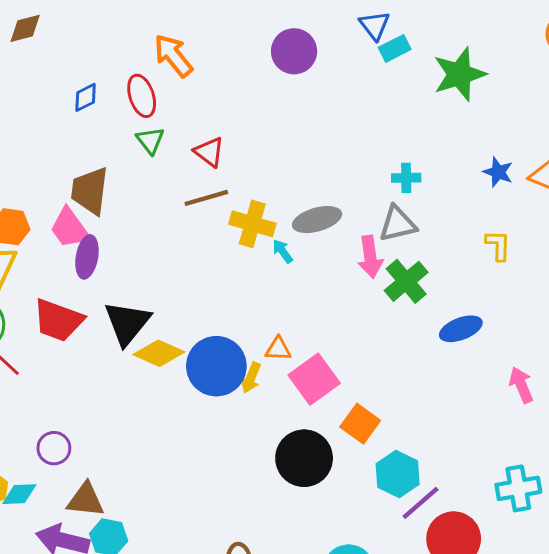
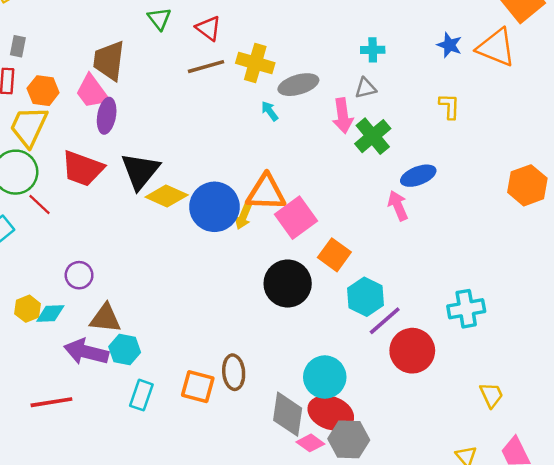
yellow cross: (252, 224) -> (255, 63), moved
gray triangle: (398, 224) -> (366, 88), size x0.7
orange triangle: (278, 349) -> (266, 192), size x1.8
pink arrow: (521, 385) -> (398, 206), moved

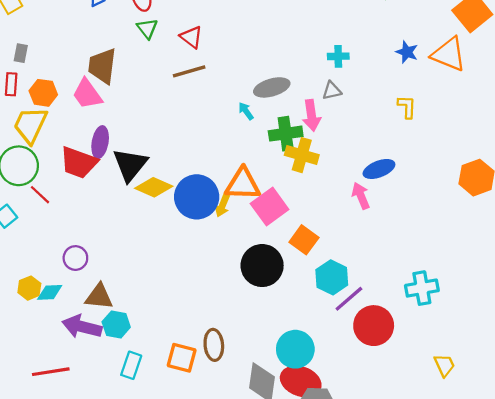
yellow cross: (255, 63) -> (302, 155), moved
purple ellipse: (107, 116) -> (100, 142), moved
green cross: (373, 136) -> (286, 134), moved, turned 32

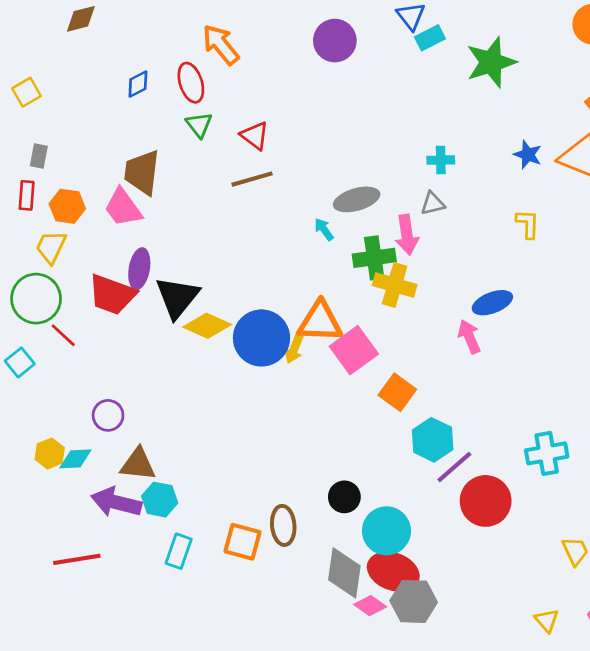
yellow trapezoid: (30, 125) -> (51, 247), size x0.7
black circle: (262, 266) -> (344, 497), moved, size x0.6

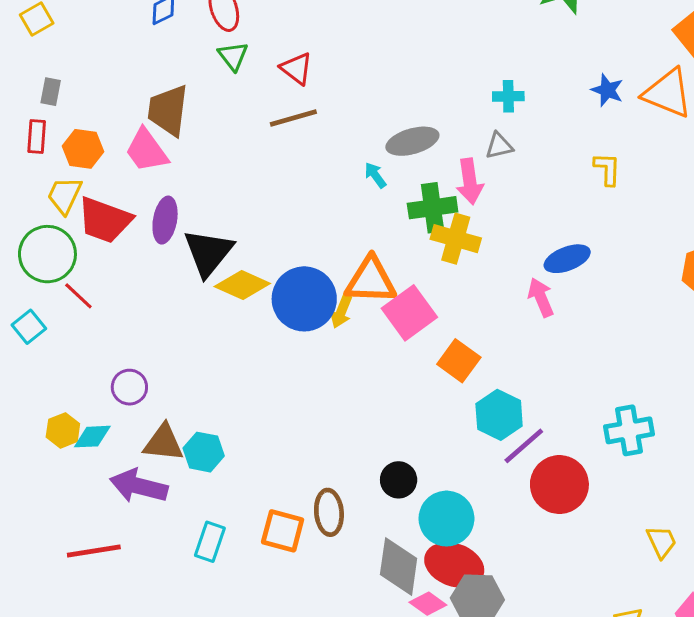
red trapezoid: (112, 295) -> (105, 220), moved
cyan hexagon: (160, 500) -> (204, 452), moved

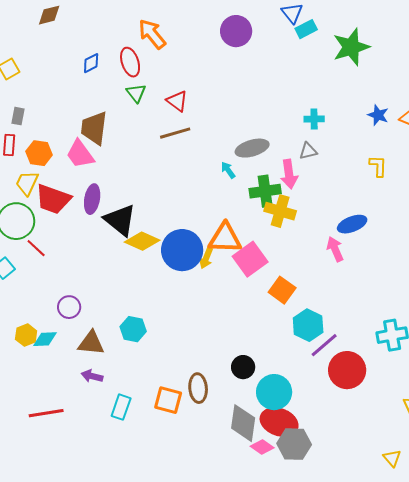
black triangle: (208, 253) -> (120, 220), turned -30
cyan hexagon: (204, 452) -> (133, 329), moved
purple arrow: (139, 486) -> (92, 376), moved, size x0.6

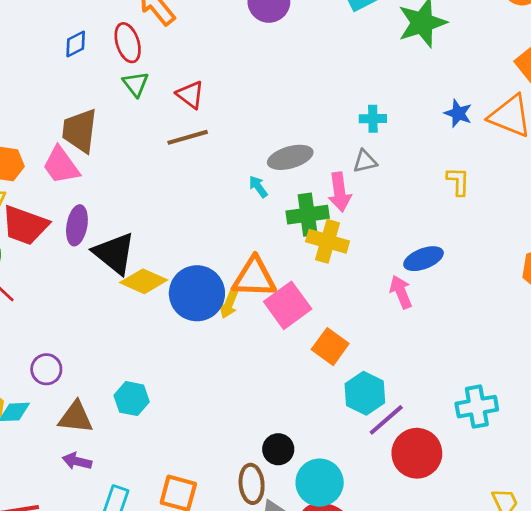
brown ellipse: (198, 388) -> (252, 484), moved

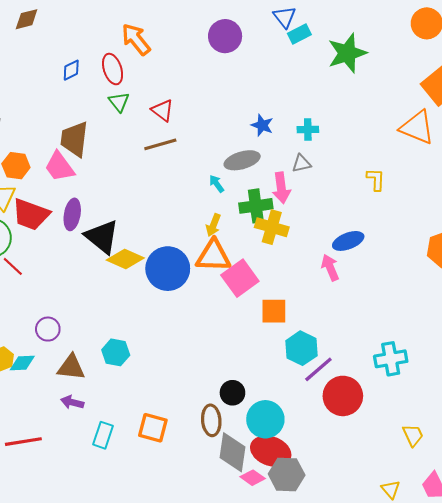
blue star: (458, 113) -> (262, 125), moved
yellow arrow: (229, 304) -> (213, 225), moved
orange square: (330, 347) -> (274, 311), turned -36

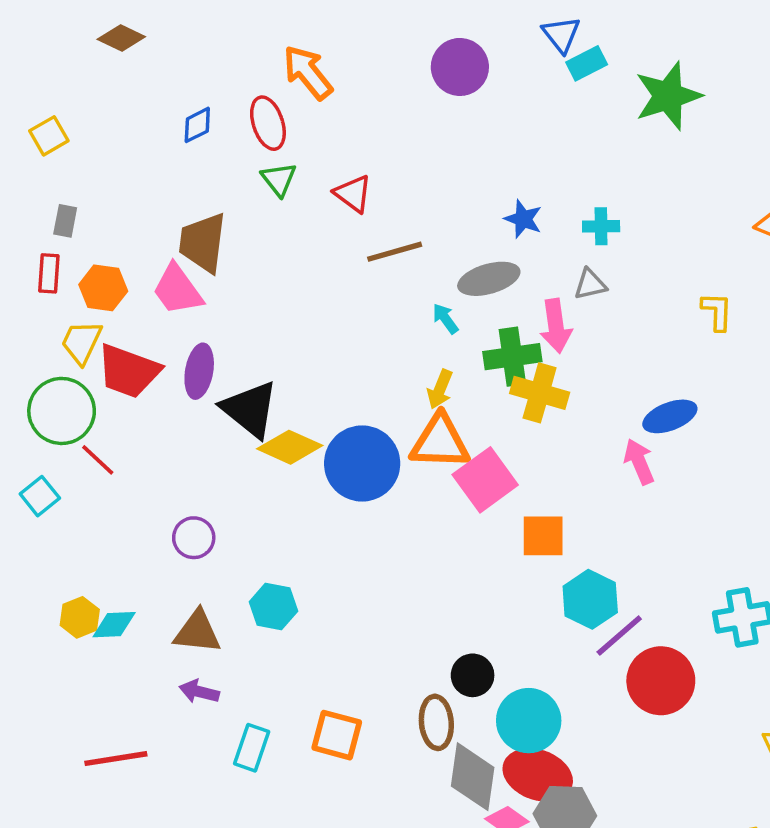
brown diamond: (27, 19) -> (121, 38), turned 40
brown line: (160, 144) -> (395, 252), moved
purple circle: (48, 329) -> (194, 538), moved

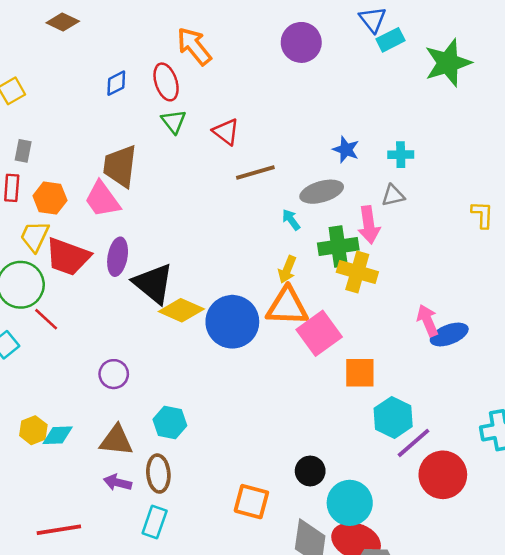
blue ellipse: (670, 416) -> (449, 335), moved
brown ellipse: (436, 722) -> (158, 474), moved
orange square: (337, 735) -> (251, 502), moved

